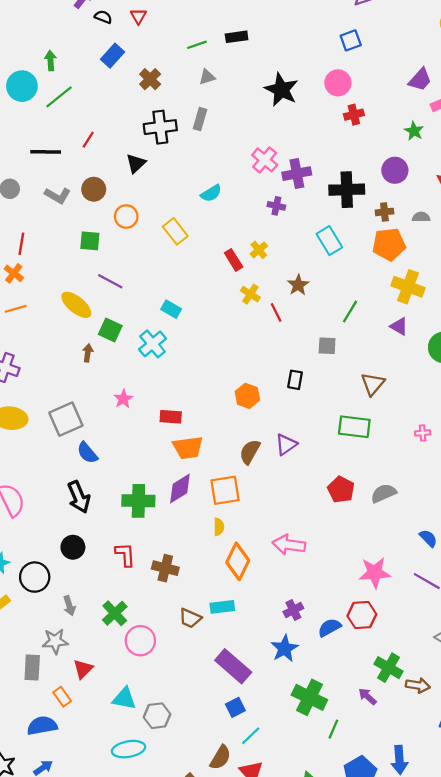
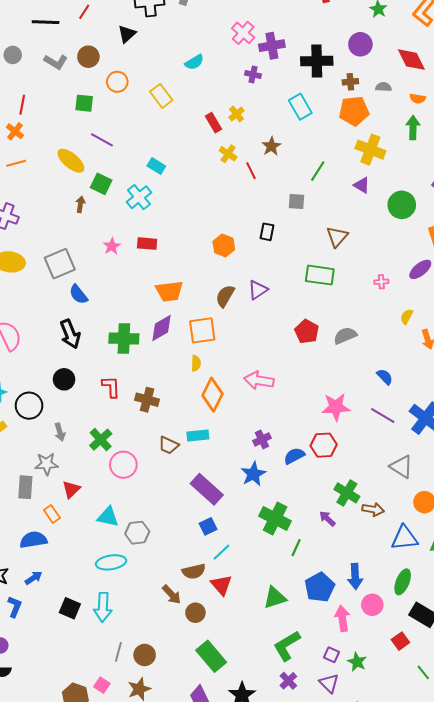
red rectangle: (171, 417) -> (147, 244), moved
brown semicircle: (220, 757) -> (194, 571), turned 45

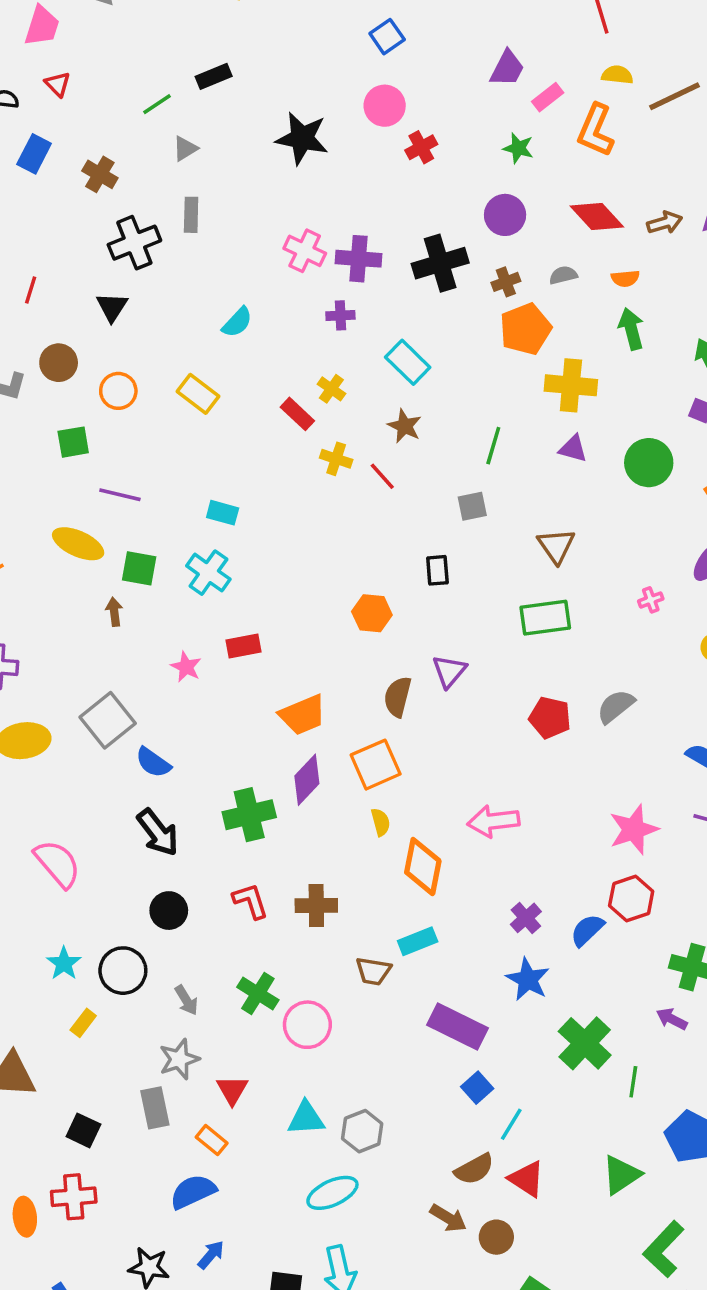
purple cross: (272, 46) -> (358, 259), turned 30
cyan rectangle: (300, 107) -> (408, 362), moved
green cross: (275, 519) -> (585, 1043), turned 32

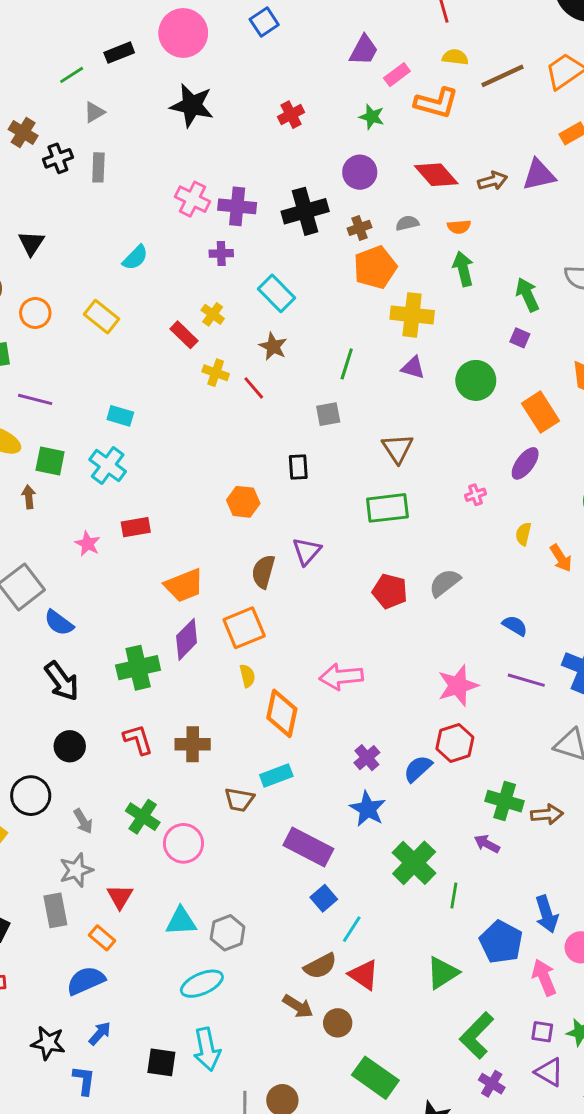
pink circle: (385, 106) -> (183, 33), moved, size x1.4
orange L-shape: (596, 130) -> (436, 103), turned -99
black cross: (134, 243) -> (58, 158), moved, size x0.7

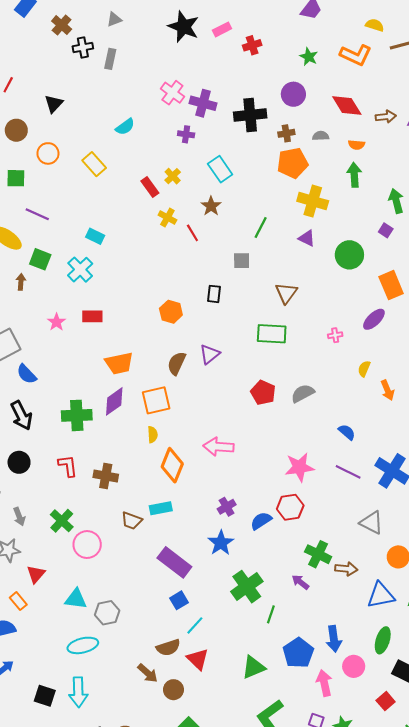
pink rectangle: (397, 75) -> (222, 29), moved

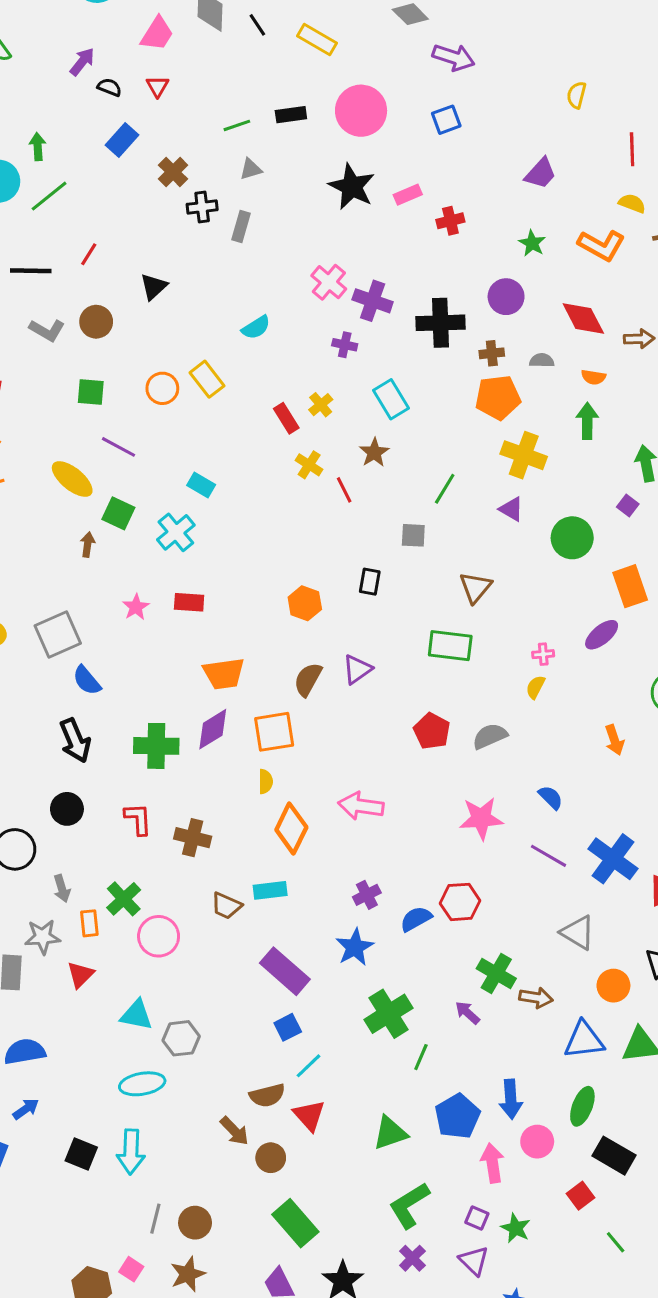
orange circle: (48, 153) -> (162, 388), moved
yellow semicircle: (364, 369) -> (535, 687), moved
pink star: (299, 467) -> (481, 818), moved
orange rectangle: (18, 601) -> (89, 923), moved, turned 30

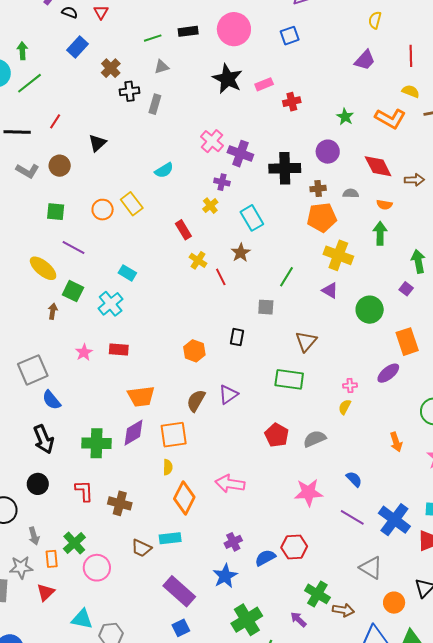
purple trapezoid: (541, 173) -> (365, 60), moved
yellow cross: (321, 405) -> (210, 206), moved

